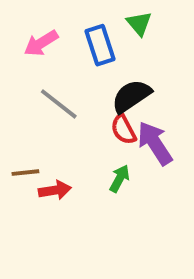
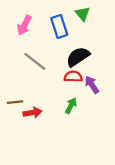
pink arrow: (41, 43) -> (24, 25), turned -30
red semicircle: (123, 129) -> (73, 77), turned 120
purple arrow: (155, 143) -> (92, 85), size x0.7

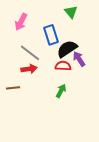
blue rectangle: (59, 26) -> (51, 35), moved
purple arrow: (92, 85) -> (79, 59), moved
red arrow: (32, 113) -> (29, 69), moved

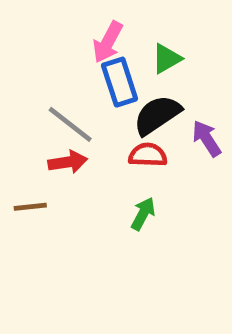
green triangle: (71, 12) -> (167, 59), moved, turned 40
pink arrow: (21, 22) -> (108, 42), moved
purple arrow: (79, 59) -> (207, 138), moved

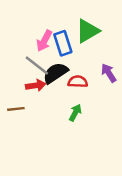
pink arrow: (108, 42) -> (44, 41), moved
green triangle: (167, 59) -> (88, 31), size x1.5
black semicircle: (157, 115) -> (55, 73), moved

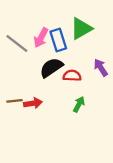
gray line: (37, 66) -> (17, 43), moved
red arrow: (36, 85) -> (33, 103), moved
green arrow: (75, 113) -> (79, 104), moved

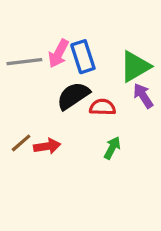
green triangle: (81, 29) -> (135, 66), moved
gray line: (17, 43) -> (24, 62), turned -45
brown line: (15, 101) -> (21, 143), turned -35

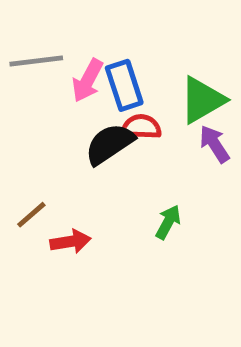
gray line: (24, 62) -> (36, 61), moved
red semicircle: (102, 107) -> (141, 127), moved
red arrow: (47, 146) -> (70, 242), moved

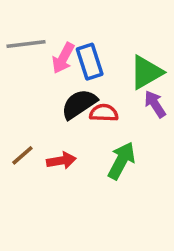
red semicircle: (141, 127) -> (104, 113), moved
green arrow: (168, 222) -> (121, 161), size x1.5
red arrow: (70, 242) -> (61, 161), moved

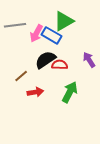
blue rectangle: (90, 62) -> (52, 35), turned -42
green triangle: (146, 72) -> (64, 21), moved
brown line: (22, 155) -> (21, 76), moved

